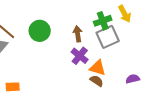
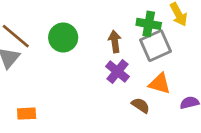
green cross: (103, 21) -> (149, 24), turned 30
orange triangle: (98, 68) -> (160, 84), moved

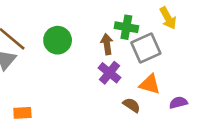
green cross: (149, 24) -> (126, 27), moved

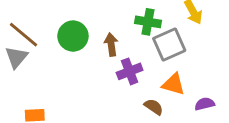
brown arrow: (107, 44) -> (111, 45), moved
purple cross: (110, 73) -> (130, 71), turned 30

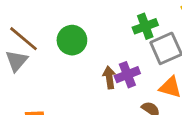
green cross: (148, 22) -> (145, 26), turned -30
brown arrow: (111, 45) -> (109, 77), moved

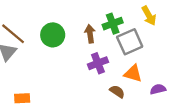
brown arrow: (109, 77) -> (90, 34), moved

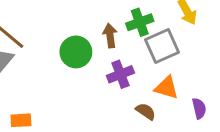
green circle: (53, 35) -> (76, 52), moved
purple semicircle: (158, 89) -> (199, 108), turned 91

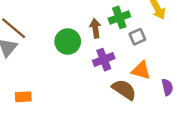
gray square: (162, 46) -> (137, 37), size x0.6
brown semicircle: (146, 111) -> (124, 90), size x1.5

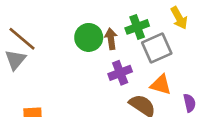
gray square: (137, 37) -> (157, 48), size x1.6
green circle: (68, 42) -> (89, 37), moved

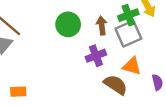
green cross: (137, 27) -> (128, 15), moved
brown arrow: (111, 39) -> (102, 26), moved

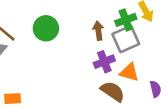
green circle: (68, 24) -> (46, 28), moved
purple cross: (96, 56) -> (104, 62), moved

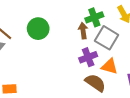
green cross: (126, 20) -> (94, 17), moved
gray square: (126, 39) -> (107, 38), turned -35

